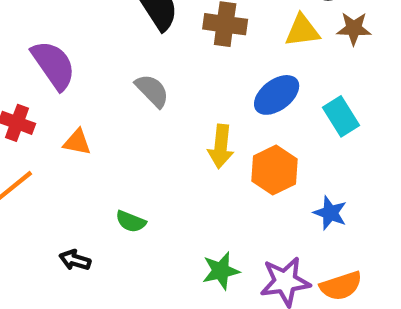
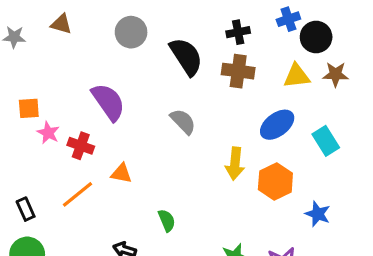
orange triangle: (77, 142) -> (121, 173), moved
green semicircle: (131, 222) -> (167, 220), turned -135

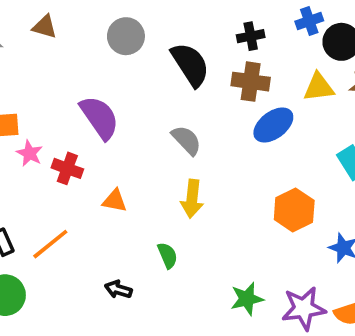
blue ellipse: (277, 125) -> (273, 125), moved
yellow arrow: (235, 164) -> (192, 199), moved
orange line: (77, 194) -> (50, 244), moved

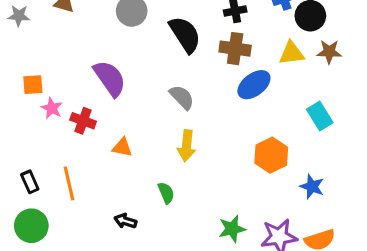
orange line: (50, 244) -> (69, 183), turned -64

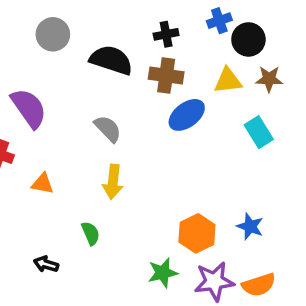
black semicircle: (185, 34) -> (111, 60), turned -39
cyan rectangle: (320, 116) -> (259, 132), moved
orange hexagon: (271, 155) -> (197, 233), moved

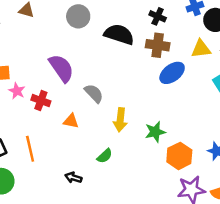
black cross: (166, 34) -> (158, 16), turned 35
gray semicircle: (108, 129) -> (94, 93), moved
green semicircle: (91, 233) -> (105, 156), turned 70
green star: (163, 273) -> (155, 132), moved

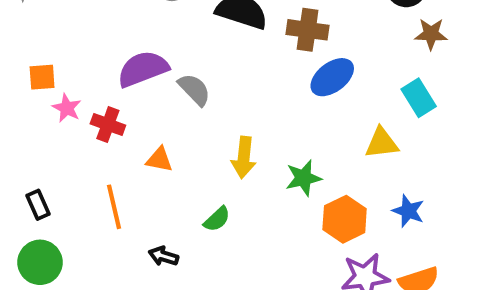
yellow triangle: (201, 49) -> (382, 143), moved
purple semicircle: (61, 68) -> (143, 69), turned -76
gray semicircle: (94, 93) -> (194, 90), moved
orange line: (30, 149) -> (114, 207), moved

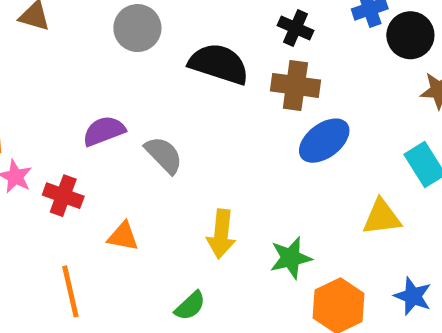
purple semicircle: (143, 69) -> (104, 131), size x0.7

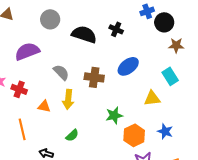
black cross: (295, 28) -> (116, 29), moved
brown cross: (295, 85) -> (94, 77), moved
purple semicircle: (104, 131) -> (27, 51), moved, size x1.4
yellow arrow: (221, 234) -> (68, 99), moved

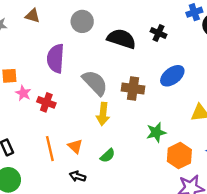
purple semicircle: (27, 51) -> (56, 58), turned -65
gray semicircle: (61, 72) -> (95, 83), size x1.4
orange triangle: (44, 106) -> (75, 146), moved, turned 32

